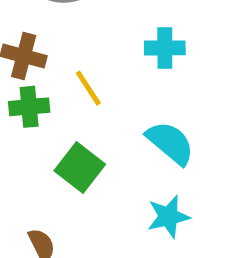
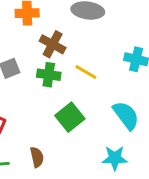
yellow line: (88, 88) -> (86, 72), turned -40

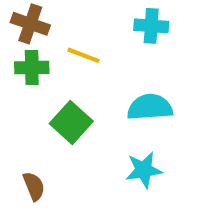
cyan semicircle: (126, 115) -> (150, 107), turned -48

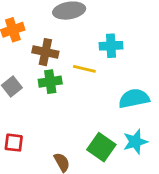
cyan cross: (151, 26) -> (111, 46), moved
green square: (71, 122) -> (101, 147), moved

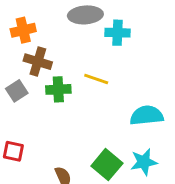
cyan cross: (111, 46) -> (118, 33), moved
brown cross: (45, 52) -> (38, 62), moved

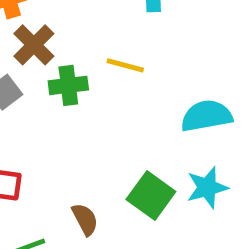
brown cross: (38, 62) -> (34, 45), turned 32

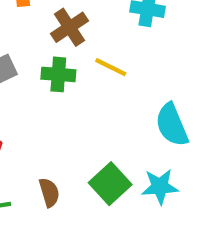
brown cross: (34, 45) -> (69, 27), moved
cyan semicircle: (207, 116) -> (172, 125), turned -114

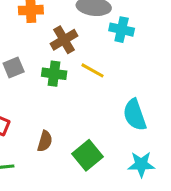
cyan star: (160, 187) -> (141, 164), moved
brown semicircle: (49, 192) -> (45, 141), moved, turned 30

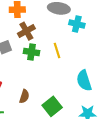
brown cross: (64, 40) -> (26, 31), moved
yellow line: (93, 70) -> (57, 50), turned 42

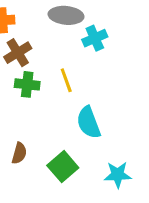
cyan cross: (77, 24) -> (95, 38), turned -35
cyan semicircle: (84, 81) -> (89, 123), moved

